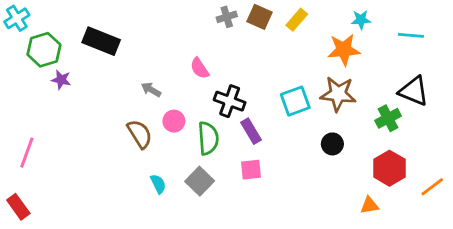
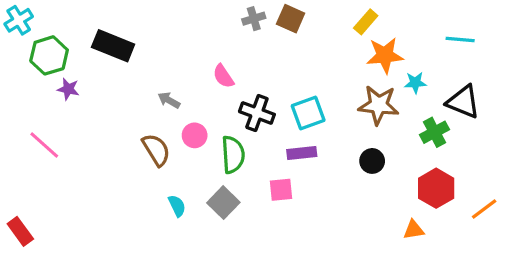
yellow rectangle: (297, 20) -> (366, 22), moved
cyan star: (361, 20) -> (415, 83), moved
cyan square: (295, 101) -> (308, 113), moved
purple rectangle: (251, 131) -> (302, 153), moved, turned -65
pink line: (27, 153) -> (44, 145), moved, turned -68

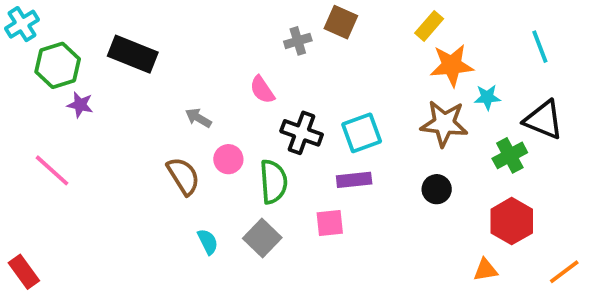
gray cross: (254, 19) -> (298, 41), moved
cyan line: (460, 39) -> (540, 47), turned 64
orange line: (484, 209) -> (564, 272), moved

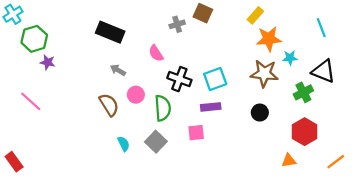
black rectangle: (133, 54) -> (110, 32), moved

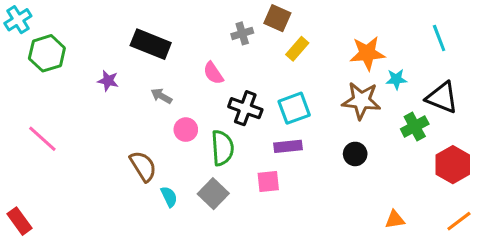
yellow rectangle: (255, 15) -> (297, 49), moved
purple star: (48, 62) -> (108, 81), moved
brown semicircle: (109, 105) -> (143, 166), moved
red hexagon: (305, 132) -> (453, 165), moved

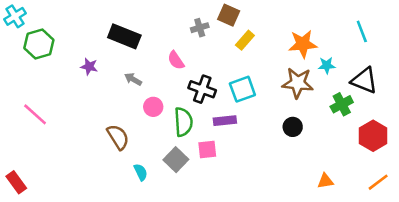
purple rectangle: (288, 146) -> (225, 121), moved
pink square: (268, 181) -> (207, 150), moved
cyan semicircle: (169, 197) -> (141, 172), moved

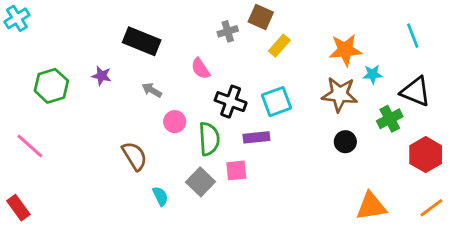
green hexagon: (39, 44) -> (51, 86), moved
pink line: (35, 114) -> (30, 146), moved
black circle: (293, 127) -> (345, 142), moved
orange triangle: (325, 181) -> (371, 206), size x1.6

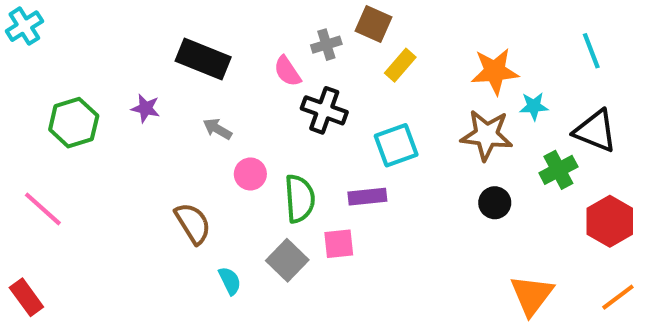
pink semicircle: (200, 69) -> (287, 71), moved
black cross: (231, 102) -> (324, 110), moved
orange triangle: (371, 206) -> (532, 295), turned -44

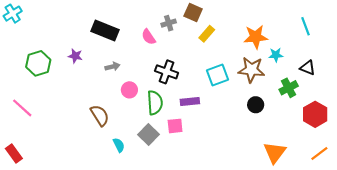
black cross: (324, 110) -> (167, 72), moved
gray arrow: (217, 129) -> (112, 67), turned 136
black triangle: (595, 131) -> (308, 68), size x0.7
cyan square: (396, 145) -> (217, 75), moved

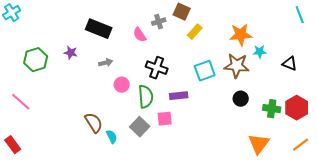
cyan line: (306, 26) -> (300, 15), moved
green cross: (289, 88) -> (272, 109), moved, turned 36
brown semicircle: (100, 115) -> (94, 123), moved

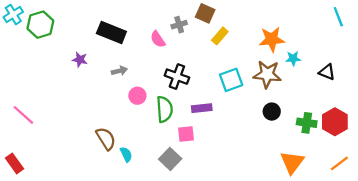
green hexagon: (36, 60) -> (40, 25), moved
gray square: (140, 127) -> (170, 159), moved

